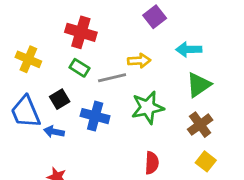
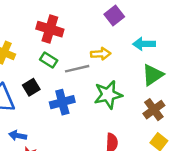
blue cross: (95, 116) -> (62, 102), turned -30
blue arrow: (54, 132) -> (18, 136), moved

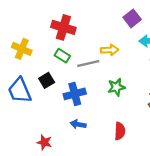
purple square: (114, 15) -> (132, 18), moved
green star: (108, 95) -> (116, 87), size x0.7
blue arrow: (18, 136) -> (78, 124), moved

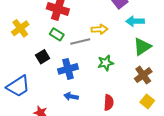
yellow cross: (22, 49) -> (20, 28), turned 30
blue trapezoid: (20, 91) -> (18, 86), moved, turned -100

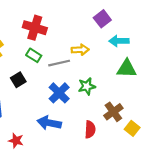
green triangle: (142, 47) -> (127, 69), turned 36
blue cross: (68, 69) -> (59, 93), moved, turned -30
brown cross: (143, 75) -> (113, 112), moved
blue arrow: (71, 96) -> (49, 123), size x1.5

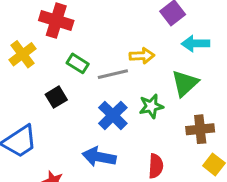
red cross: (35, 28) -> (56, 21), moved
green triangle: (127, 69) -> (185, 83), moved, turned -45
brown cross: (113, 112) -> (200, 129), moved, turned 30

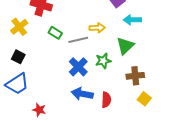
black square: (56, 97) -> (18, 57), moved, turned -32
blue arrow: (99, 157) -> (82, 94), moved

